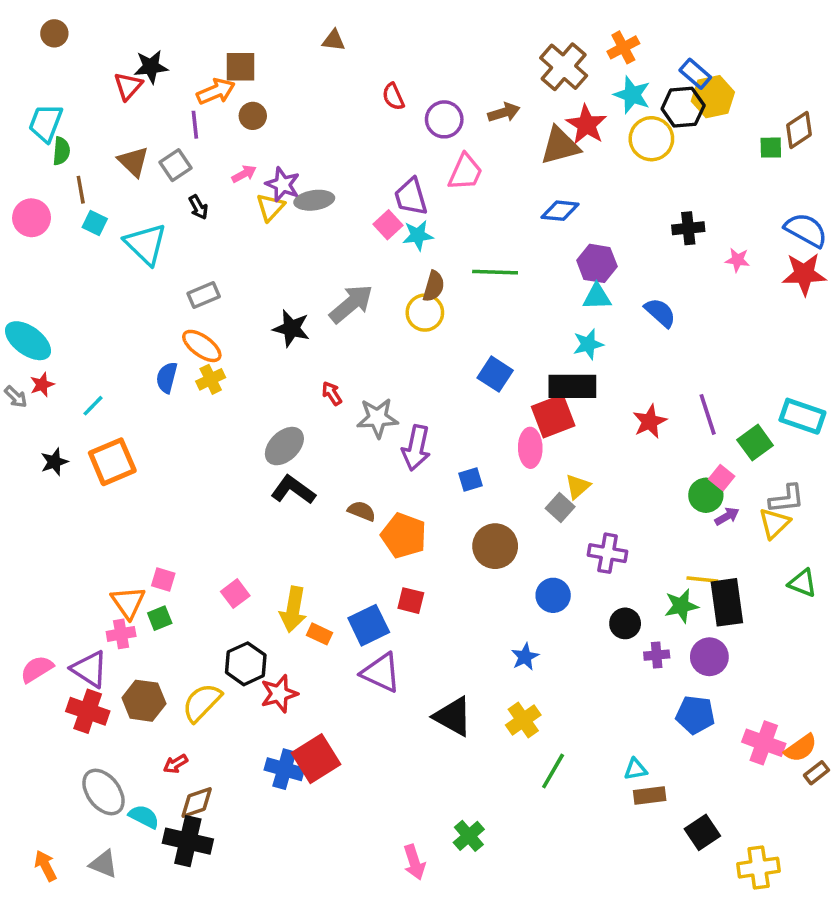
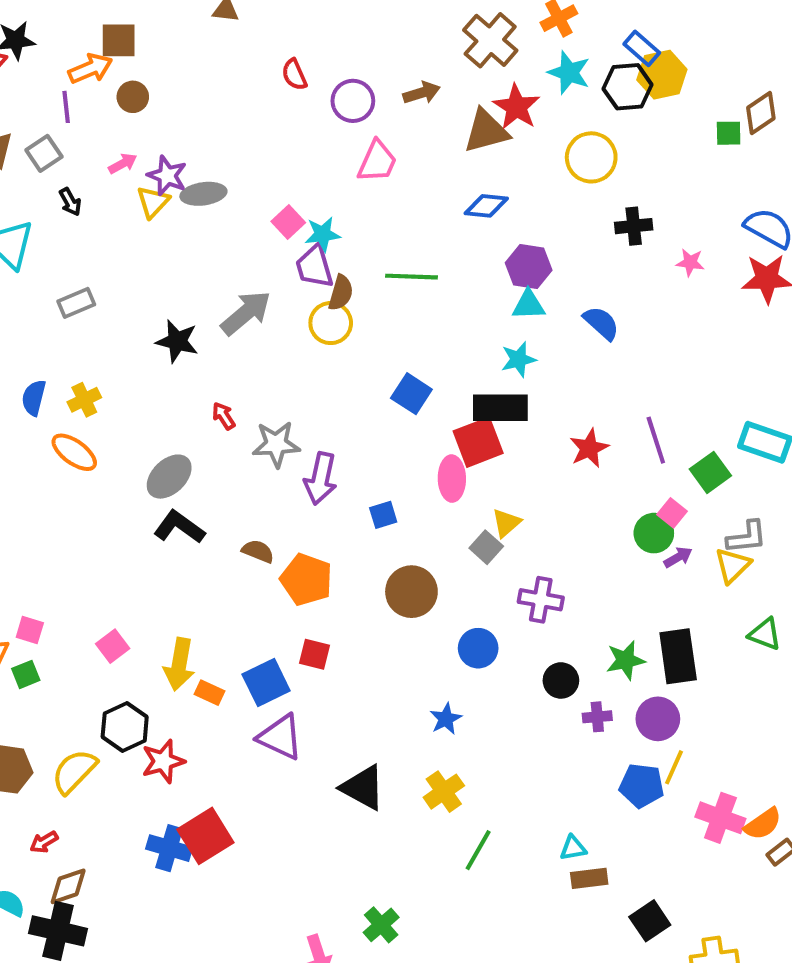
yellow circle: (651, 139) -> (591, 157), moved
purple trapezoid: (411, 197) -> (315, 266), moved
orange ellipse: (202, 346) -> (74, 452), moved
yellow line: (702, 580) -> (674, 767), moved, turned -72

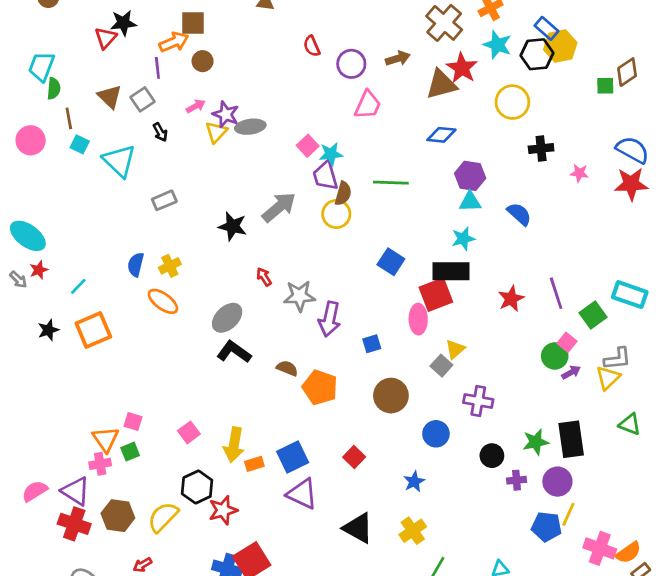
red square: (315, 654) -> (354, 457), moved, turned 30
orange rectangle: (210, 693) -> (254, 464), turned -42

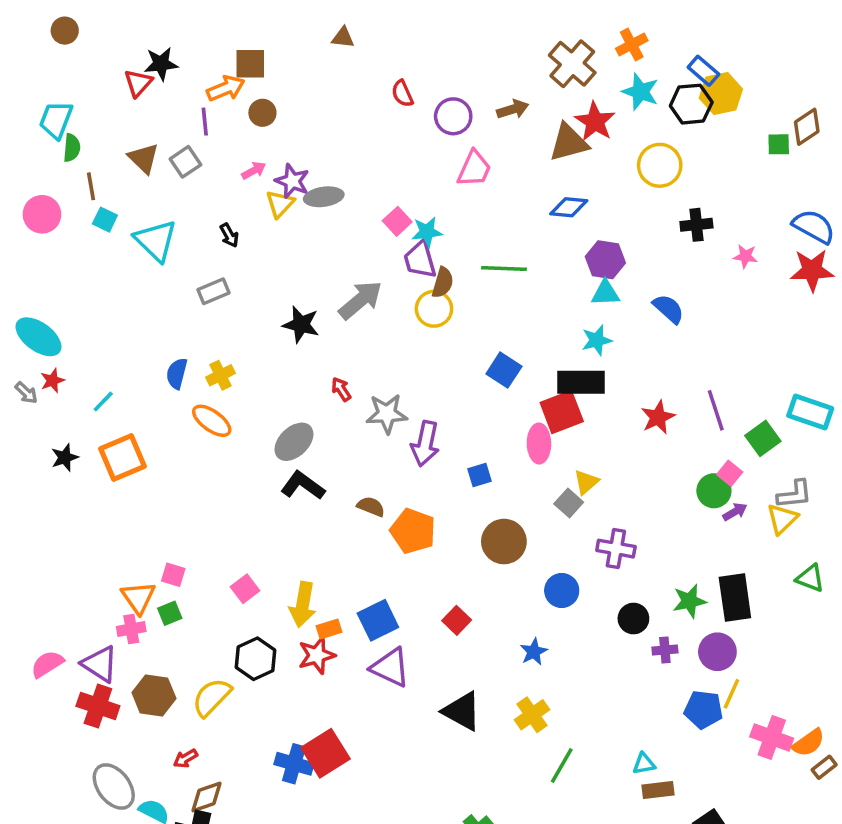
black arrow: (160, 132) -> (229, 235), moved
red star: (223, 510) -> (317, 655), moved

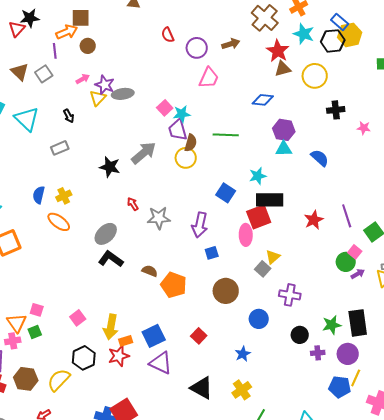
brown triangle: (569, 143) -> (283, 69), moved, size x0.7
cyan star: (597, 340) -> (258, 176), moved
purple arrow: (425, 444) -> (200, 225), moved

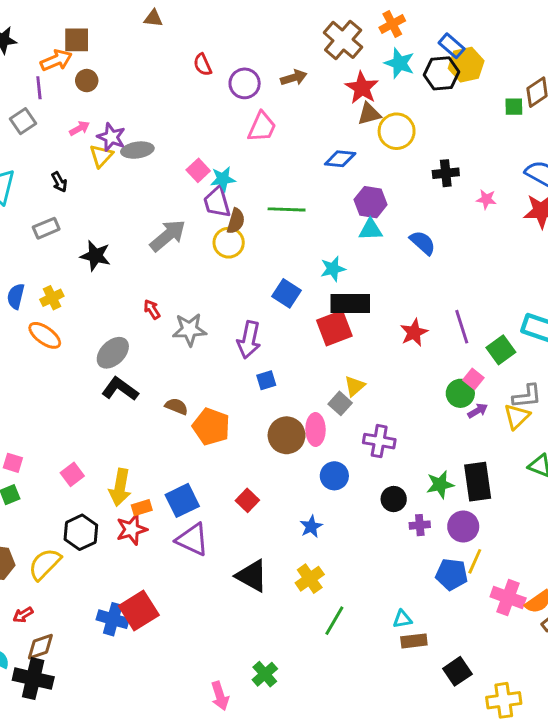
yellow circle: (315, 76) -> (397, 131), moved
black star: (110, 167) -> (95, 256), moved
pink ellipse: (246, 235) -> (315, 429), moved

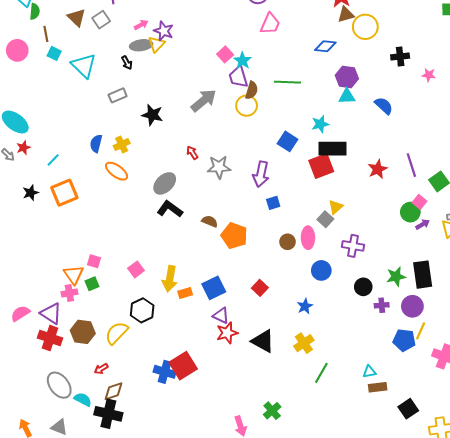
gray ellipse: (137, 150) -> (141, 45), moved
cyan star: (223, 179) -> (242, 61), turned -30
brown circle: (287, 435) -> (287, 242), size x0.6
red star: (132, 529) -> (227, 333), moved
purple triangle: (192, 540) -> (221, 315), size x0.7

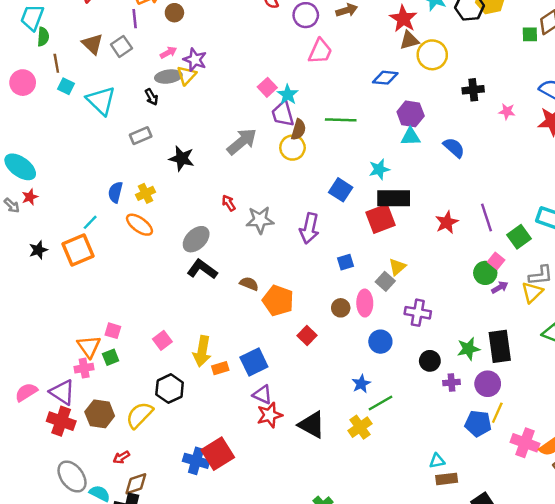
cyan line: (53, 160) -> (90, 222), moved
blue square: (273, 203) -> (345, 262), moved
red square: (260, 288) -> (307, 336), moved
green line: (321, 373) -> (380, 403), moved, turned 30

